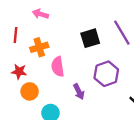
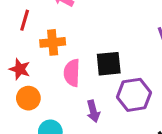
black square: (90, 38) -> (109, 64), moved

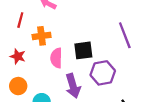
orange circle: (28, 98) -> (18, 86), moved
purple arrow: (93, 111) -> (73, 86), size x1.5

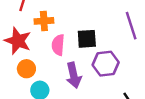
red star: (18, 56) -> (18, 41), size x1.6
orange circle: (18, 86) -> (26, 69), moved

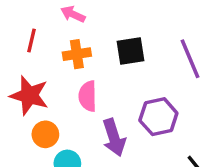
orange cross: (44, 21) -> (77, 54), moved
black square: (87, 39) -> (130, 51), moved

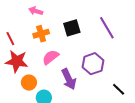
red line: (31, 41) -> (10, 39), moved, turned -32
pink semicircle: (88, 96) -> (50, 57), turned 60

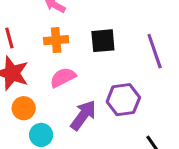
purple arrow: (69, 79) -> (83, 115), turned -130

